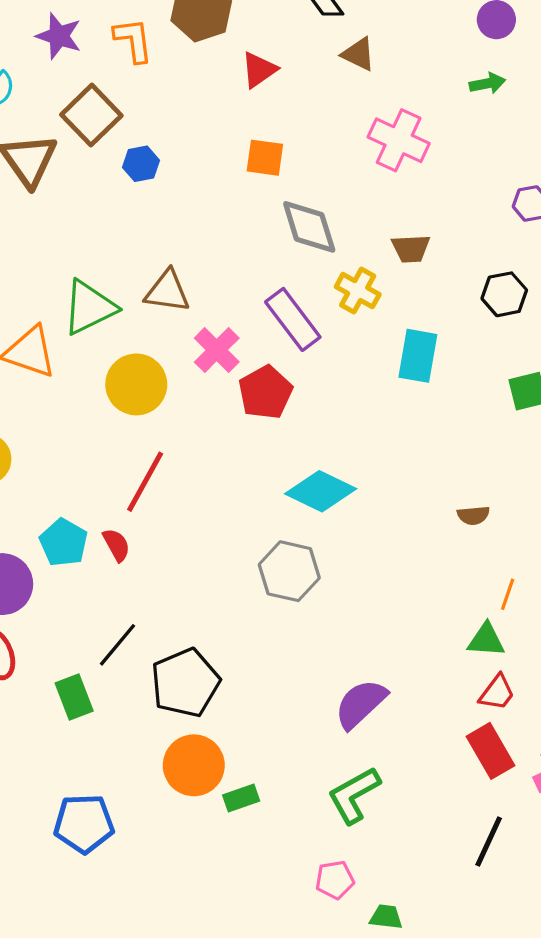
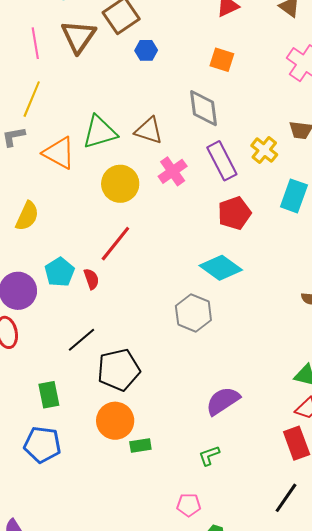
gray diamond: (309, 227) -> (203, 108), moved
red pentagon: (265, 392) -> (234, 213), moved
green rectangle: (74, 697) -> (49, 395), moved
green L-shape: (354, 795) -> (209, 456), size x0.6

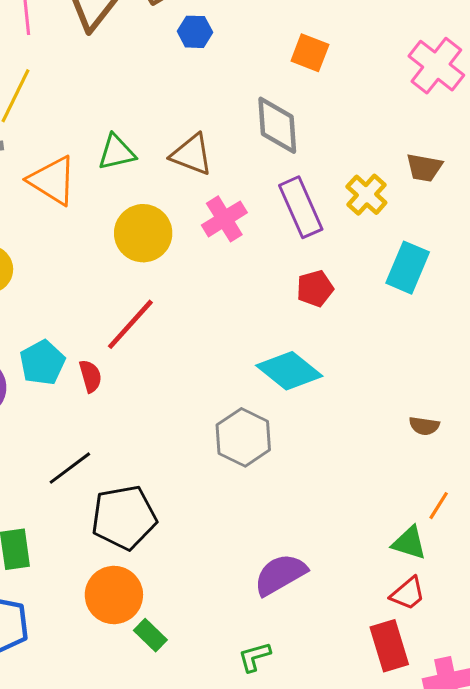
green triangle: (100, 132) -> (117, 152), size x0.7
red pentagon: (234, 213) -> (315, 289), size x0.7
green rectangle: (140, 445) -> (150, 635), turned 50

